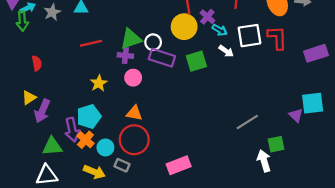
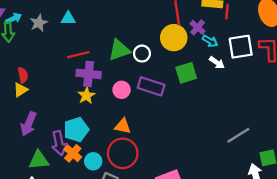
purple cross: (125, 55) -> (89, 74), moved, size x1.5
purple rectangle: (162, 58) -> (151, 86), moved
yellow triangle: (29, 98) -> (21, 90), moved

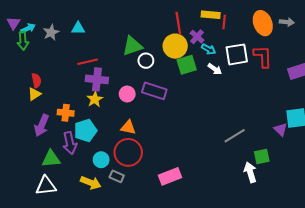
green triangle: (119, 50) -> (132, 46), moved
green square: (186, 73) -> (187, 65), moved
orange cross: (73, 153) -> (66, 113), moved, turned -35

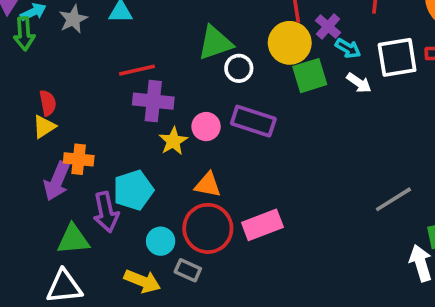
yellow star: (95, 99) -> (173, 141), moved
orange cross: (66, 113) -> (79, 159), moved
pink rectangle: (170, 176) -> (262, 225), moved

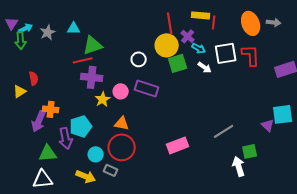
green triangle: (215, 43) -> (93, 45), moved
yellow triangle: (44, 127) -> (20, 91), moved
pink rectangle: (262, 225) -> (178, 145), moved

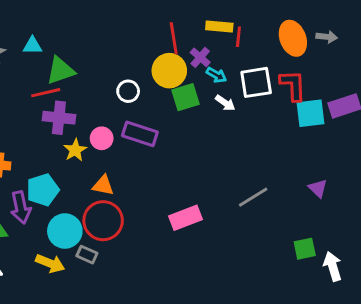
cyan square: (283, 114) -> (311, 113), moved
green square: (250, 151) -> (305, 249), moved
cyan circle: (96, 154) -> (65, 231), size x1.5
white arrow: (239, 166) -> (333, 266), moved

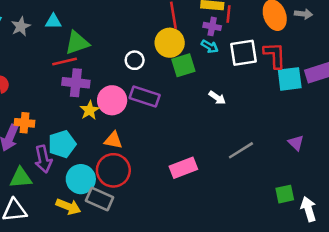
purple cross: (200, 57) -> (212, 26), moved, turned -30
white arrow: (225, 103) -> (217, 98), moved
pink circle: (102, 138) -> (112, 100), size x1.5
gray rectangle: (87, 255) -> (100, 199), size x1.5

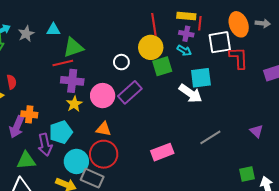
white square: (243, 53) -> (220, 42), moved
cyan square: (290, 79) -> (201, 78), moved
purple rectangle: (145, 97) -> (130, 92), turned -60
white arrow: (217, 98) -> (190, 93), size x1.6
yellow star: (90, 110) -> (74, 104), moved

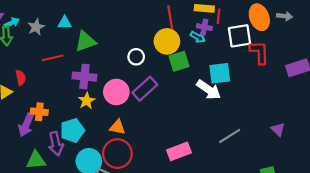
cyan arrow: (184, 51) -> (198, 37), moved
red line: (63, 63) -> (53, 58), moved

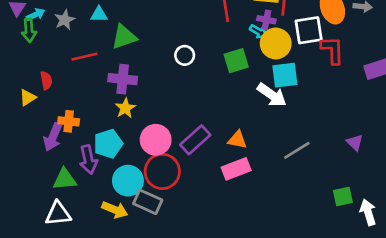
yellow circle: (167, 41) -> (276, 43), moved
purple rectangle: (145, 89) -> (195, 140), moved
pink circle: (116, 92) -> (156, 140), moved
orange triangle: (117, 127) -> (237, 140), moved

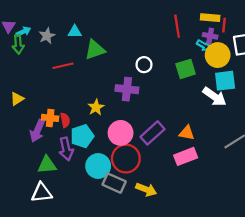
purple cross: (123, 79) -> (127, 89), moved
red semicircle: (46, 80) -> (65, 120), moved
yellow arrow: (115, 210) -> (146, 189), moved

